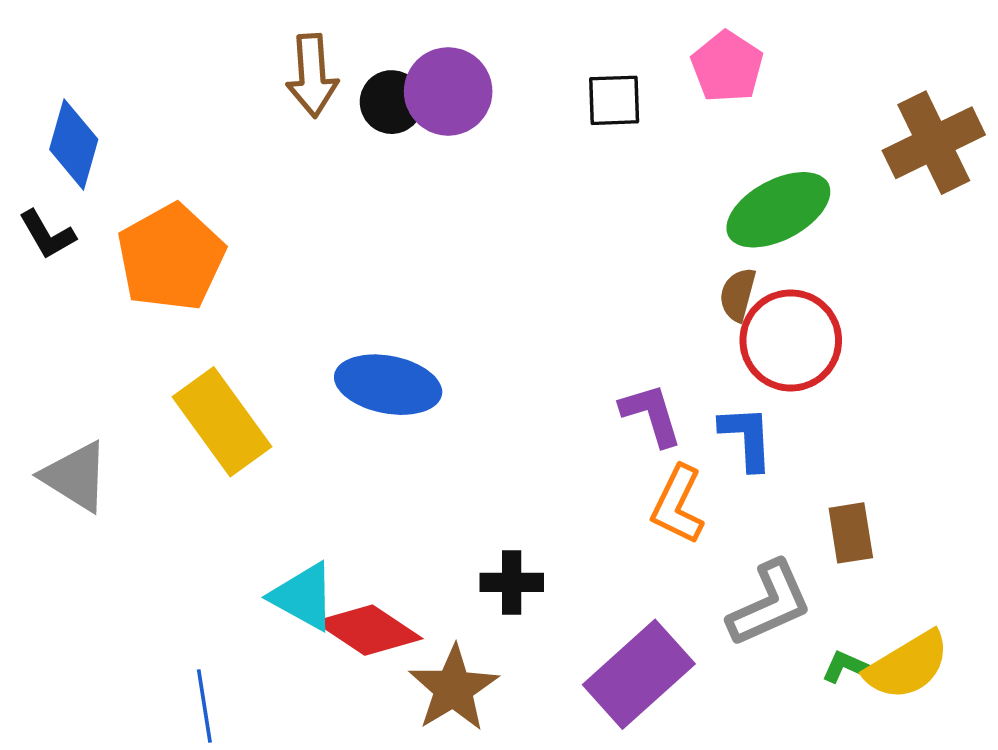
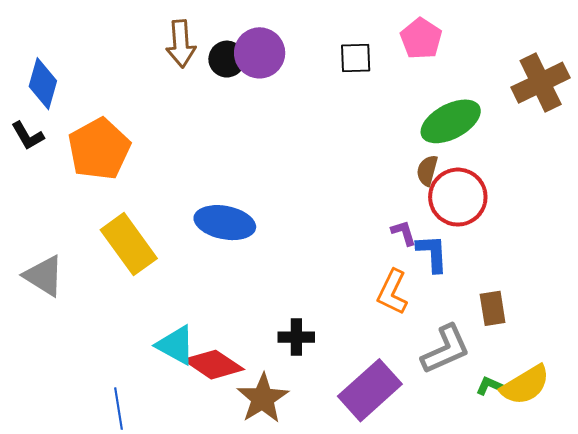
purple L-shape: (651, 415) -> (404, 233), moved, size x0.7

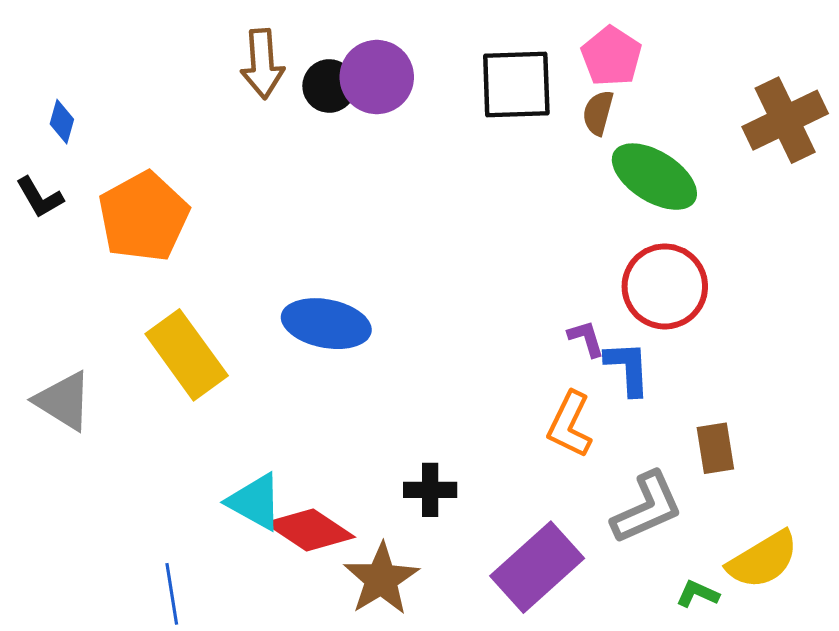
black square: (356, 58) -> (516, 84), size x1.6
blue diamond: (43, 84) -> (62, 122), size x0.6
green ellipse: (451, 121) -> (654, 177), turned 60
brown semicircle: (427, 170) -> (598, 113), moved
green L-shape: (491, 386) -> (697, 594), moved

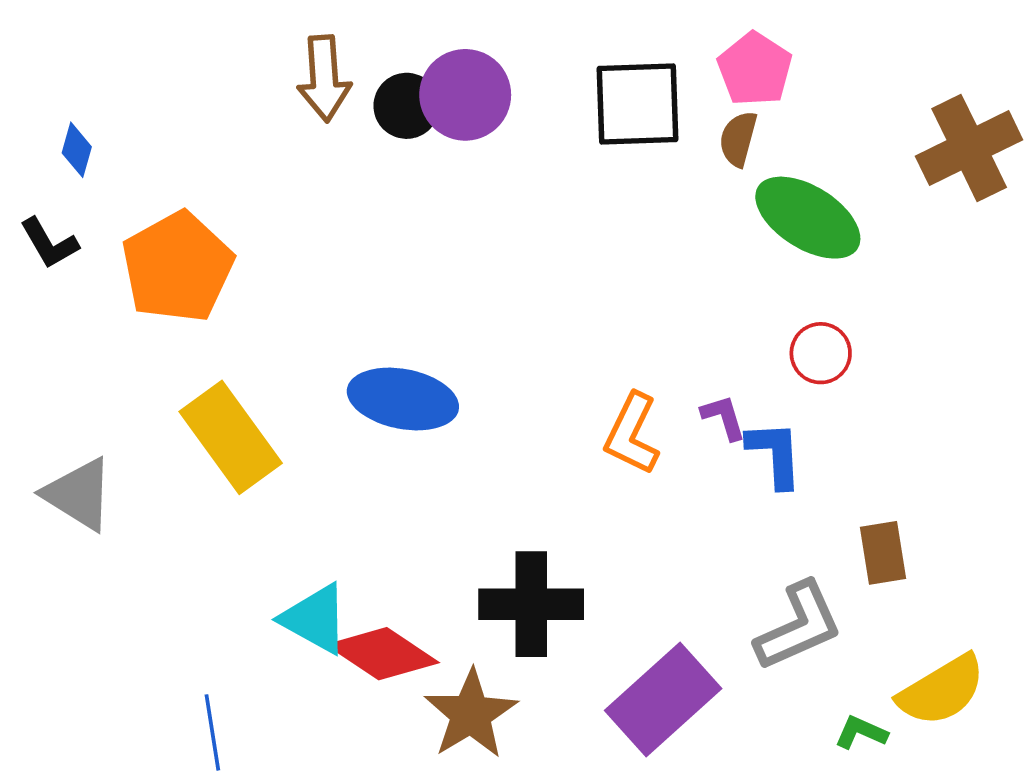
red circle: (665, 286) -> (821, 353), size x0.6
orange L-shape: (570, 425) -> (632, 434), moved
black cross: (430, 490) -> (531, 604), size x1.6

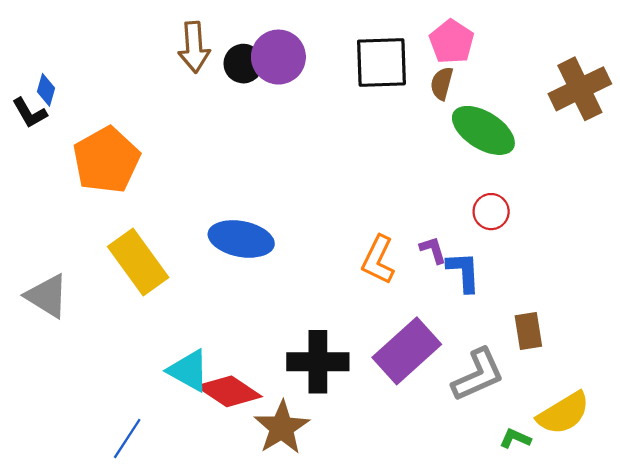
black L-shape: (49, 243) -> (30, 113), moved
purple rectangle: (663, 699) -> (407, 351), moved
blue line: (212, 732) -> (127, 438), turned 42

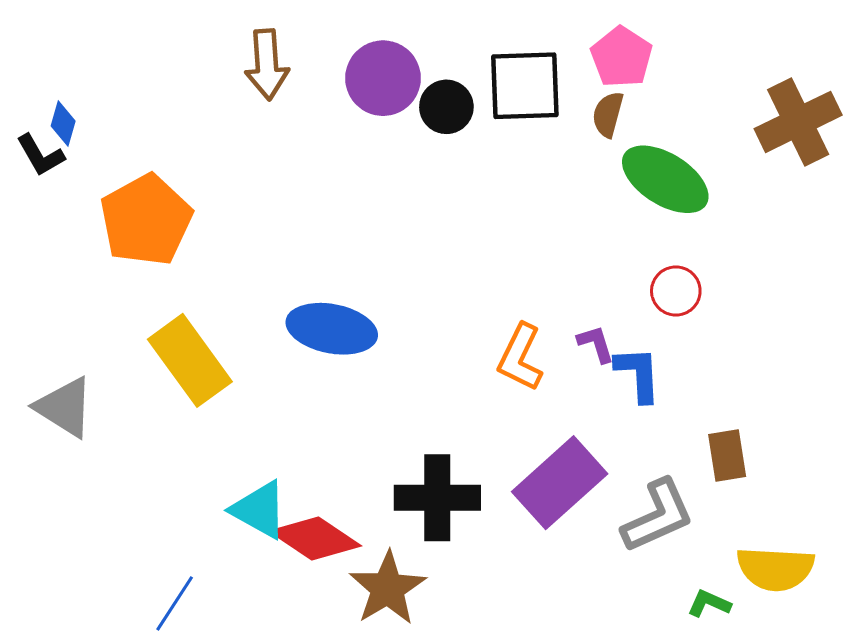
black circle: (243, 64) -> (446, 107), moved
yellow semicircle: (563, 413) -> (775, 569), turned 34

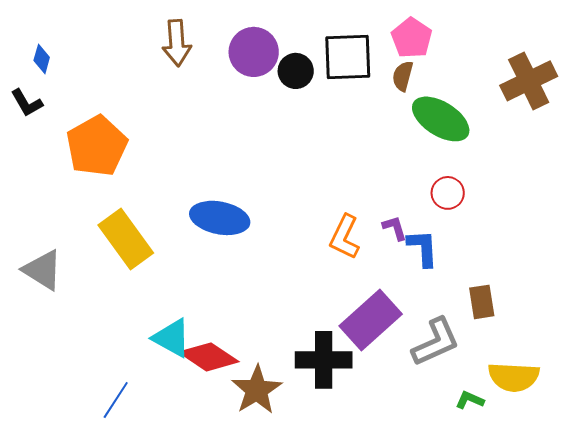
blue diamond: (63, 123) -> (42, 59), moved
black cross: (437, 498) -> (324, 360), moved

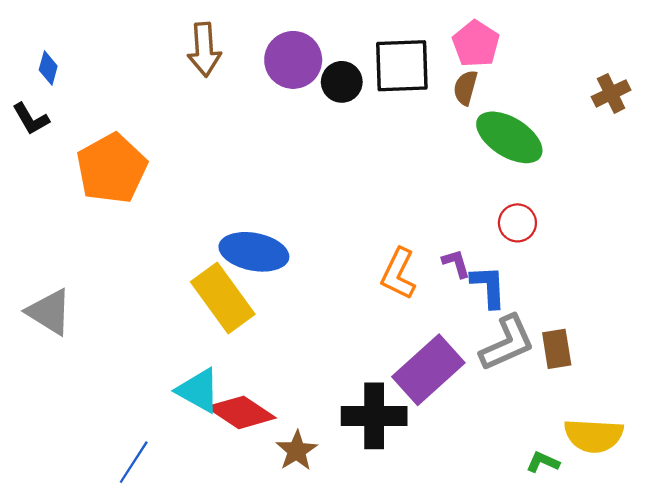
brown cross: (529, 81) -> (611, 93), size x0.6
yellow rectangle: (126, 239) -> (223, 298), moved
gray L-shape: (436, 342) -> (507, 343), moved
brown star: (257, 390) -> (297, 451), size x0.7

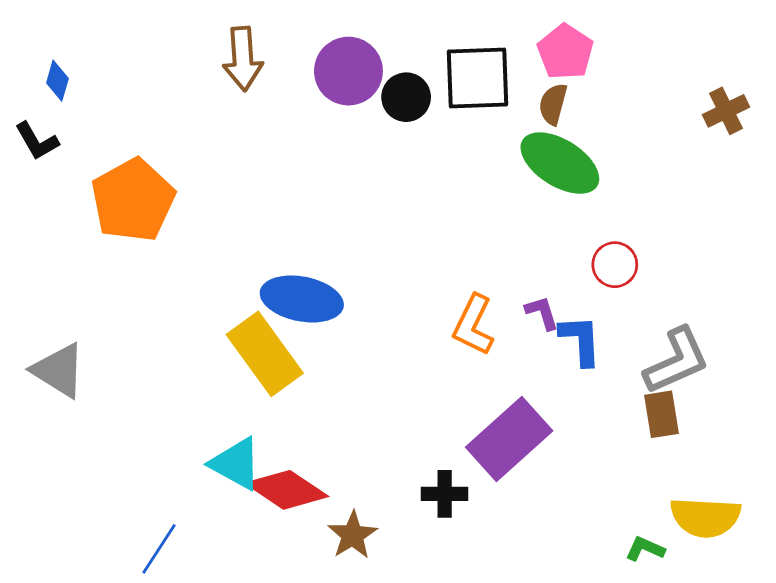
green ellipse: (509, 137) -> (560, 163), moved
gray L-shape: (507, 343) -> (677, 361), moved
black cross: (374, 416) -> (445, 494), size x0.6

